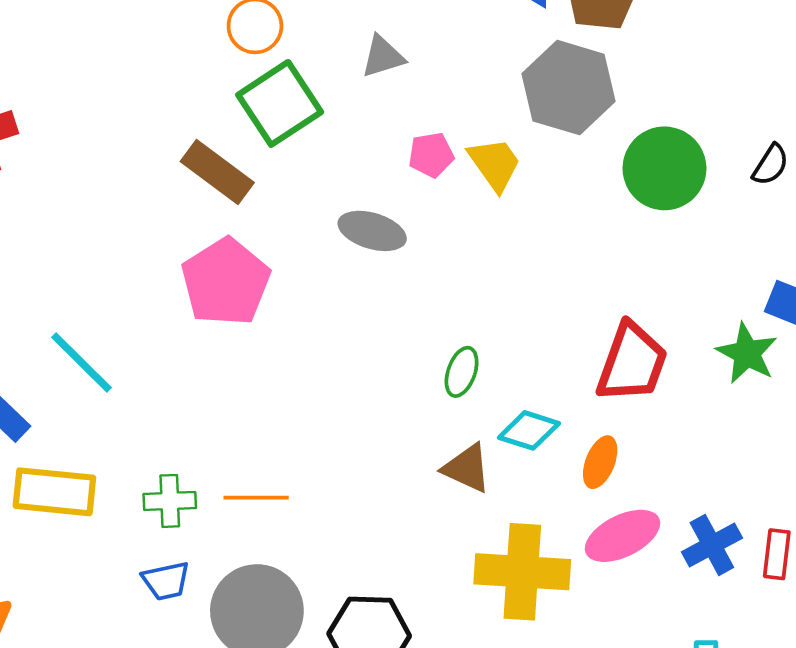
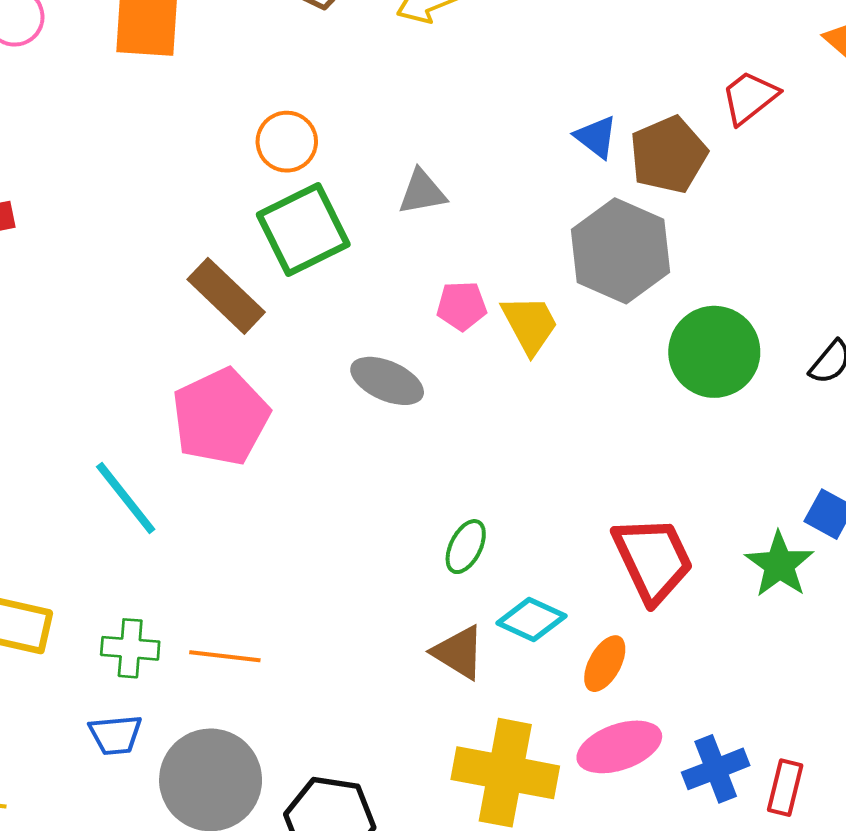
cyan line: (81, 363) -> (126, 498), moved
red trapezoid: (632, 363) -> (653, 559), turned -52

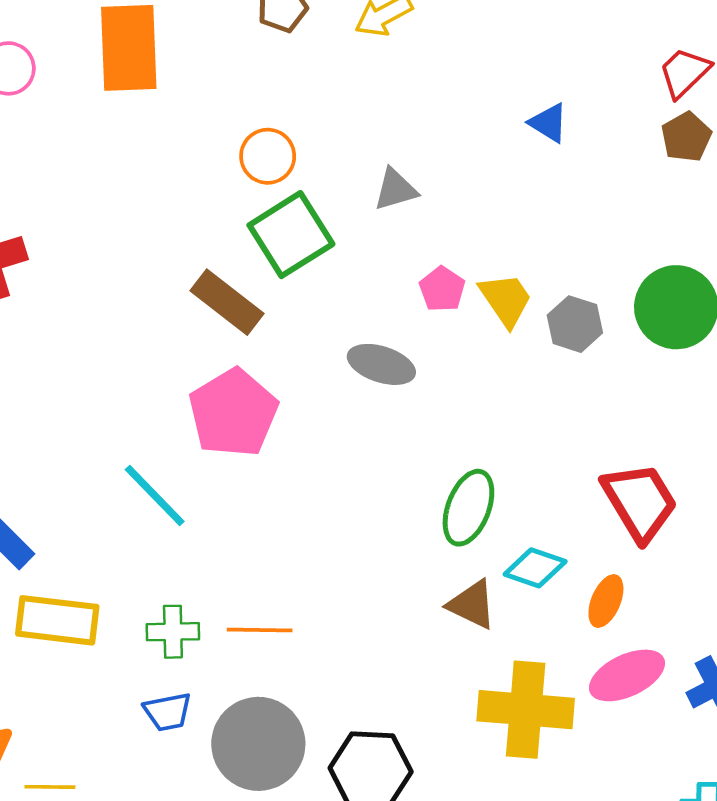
brown pentagon: (668, 155) -> (686, 137), moved, size x0.7
gray hexagon: (621, 251) -> (575, 324), moved, size x0.6
pink pentagon: (462, 306) -> (442, 289), turned -30
green ellipse: (466, 547) -> (468, 508), size x1.5

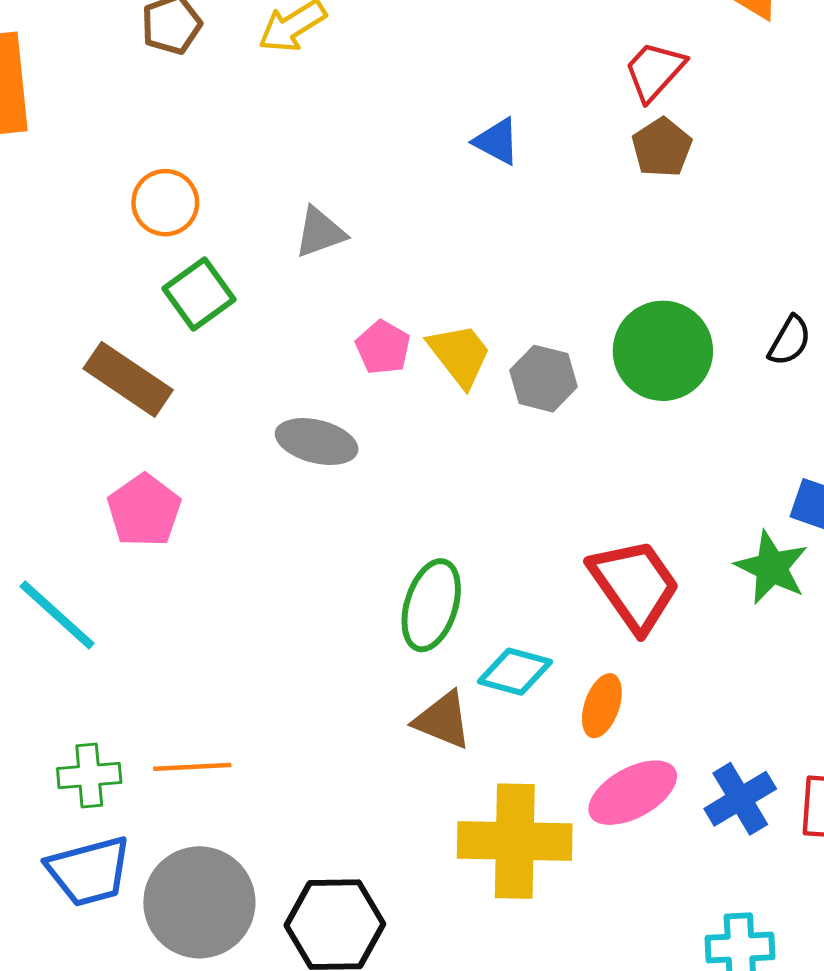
green square: (291, 235) -> (199, 294), size x0.7
pink pentagon: (233, 413) -> (144, 510), size x0.7
blue trapezoid: (168, 712) -> (89, 871), size x1.5

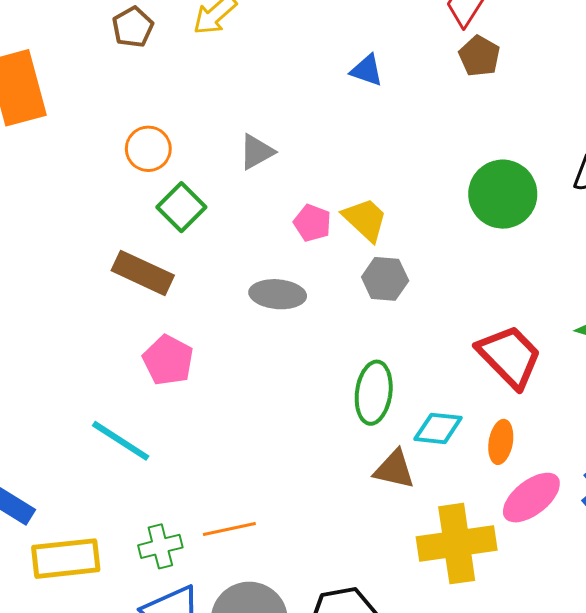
gray hexagon: (544, 379) -> (385, 279), moved

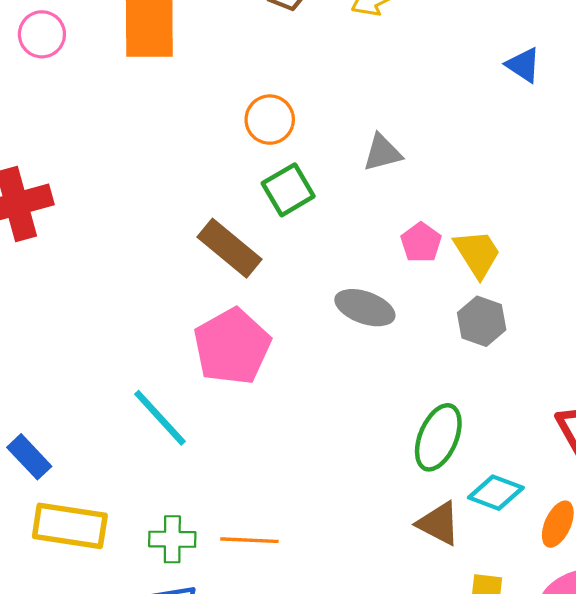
blue triangle: (367, 70) -> (523, 65), moved
pink pentagon: (168, 360) -> (232, 346), size x1.4

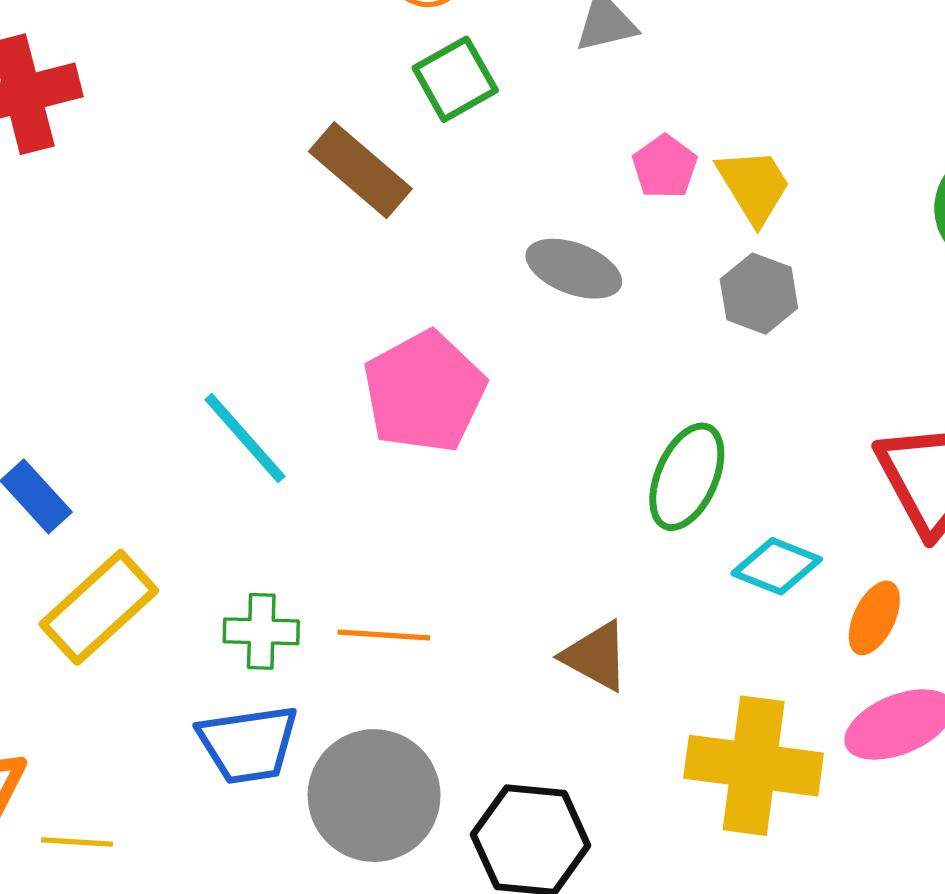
pink pentagon: (232, 346) -> (424, 392), moved
brown triangle: (439, 523) -> (596, 656), moved
yellow rectangle: (70, 526) -> (99, 607), turned -52

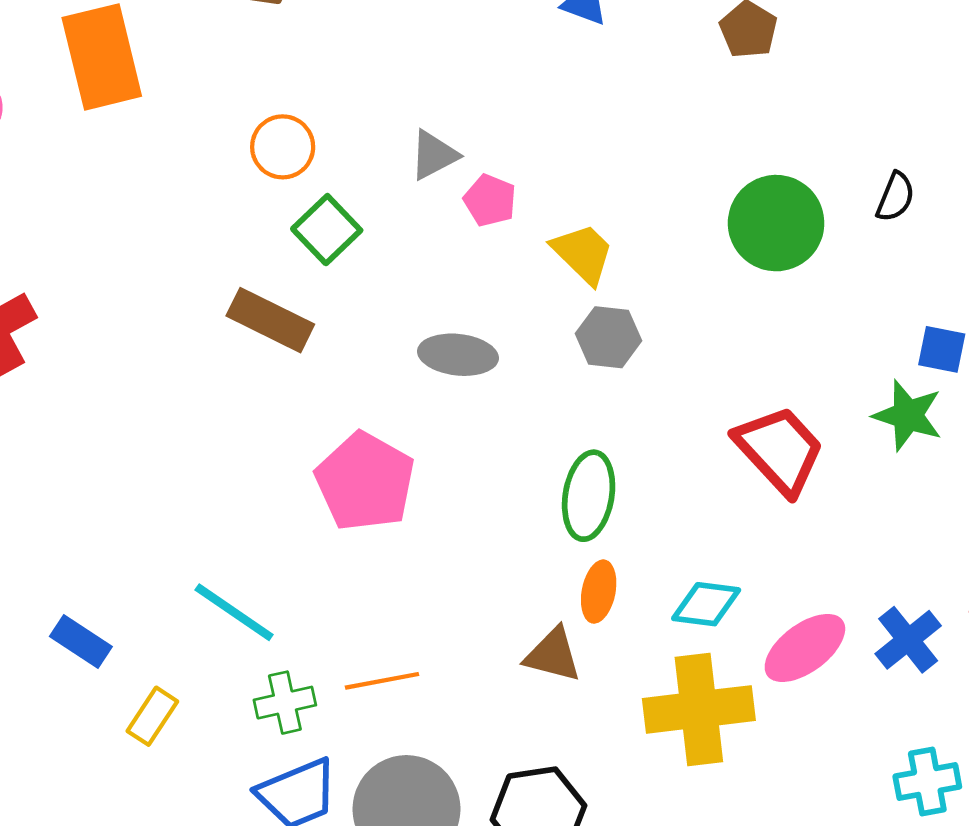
pink pentagon: (665, 167) -> (490, 200), moved
cyan line: (245, 438) -> (234, 612), moved
cyan diamond: (777, 566) -> (706, 604), moved
yellow rectangle: (99, 607) -> (152, 716), size x0.6
orange ellipse: (874, 618) -> (599, 592), moved

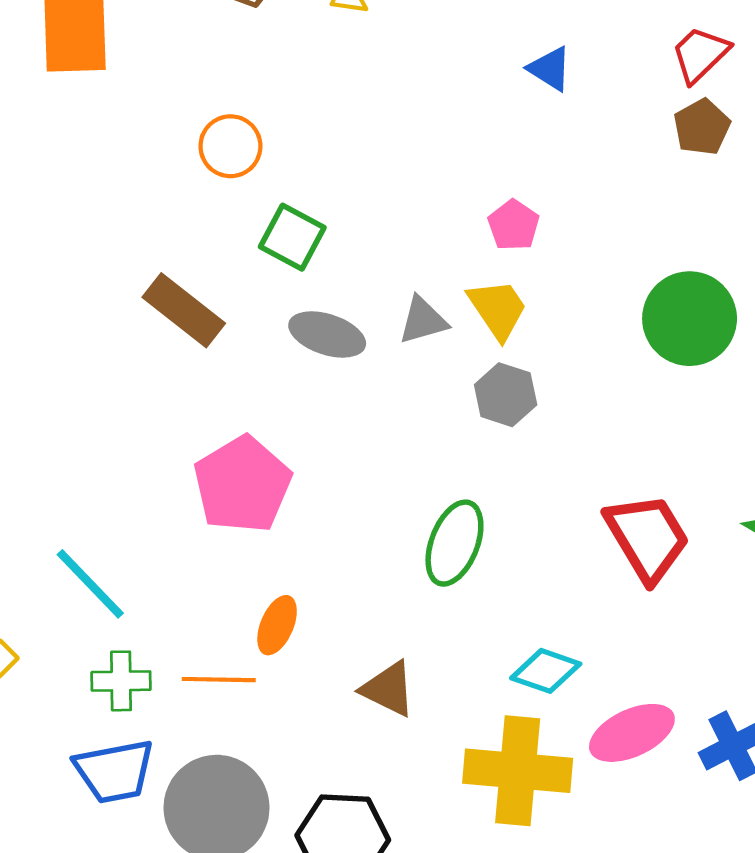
gray triangle: (434, 155) -> (423, 320), moved
pink pentagon: (490, 200) -> (514, 225), moved
green square: (327, 230) -> (292, 237), moved, turned -30
gray ellipse: (458, 355) -> (327, 334), moved
orange ellipse: (599, 592) -> (277, 625), moved

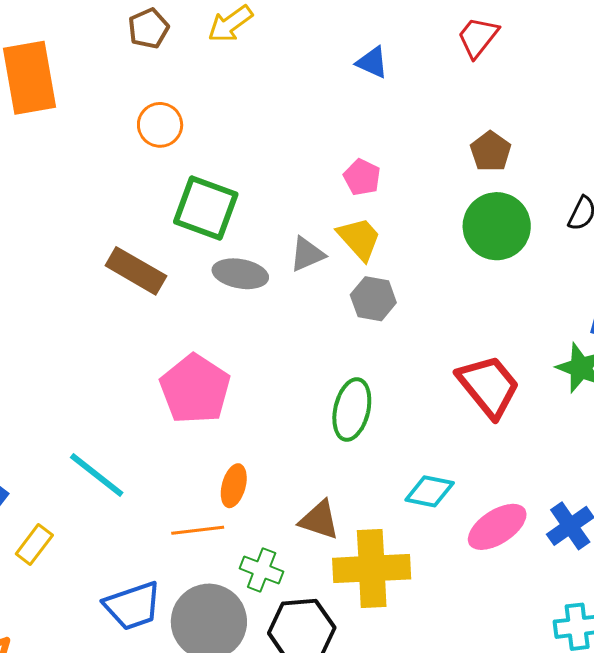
brown pentagon: (702, 127) -> (491, 151), moved
orange circle: (230, 146) -> (160, 125), moved
green square: (292, 237) -> (206, 208), size x1.4
green cross: (121, 681) -> (262, 570), moved, turned 30
yellow cross: (518, 771) -> (372, 569), moved

